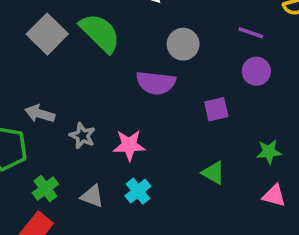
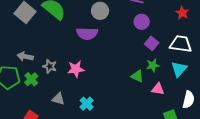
purple square: (216, 109) -> (152, 43), moved, turned -32
green triangle: (213, 173) -> (137, 76), moved
green cross: (45, 189) -> (31, 79), moved
cyan cross: (138, 191) -> (87, 104), moved

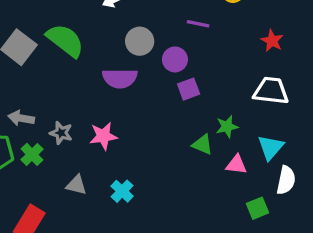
purple circle: (142, 22) -> (175, 59), moved
purple square: (152, 43) -> (189, 89), moved, turned 32
cyan triangle: (179, 69) -> (271, 147), moved

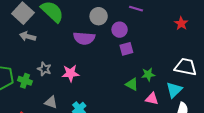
white trapezoid: (271, 91) -> (186, 67), moved
gray arrow: (21, 118) -> (28, 36), moved
green cross: (32, 154) -> (25, 81), turned -32

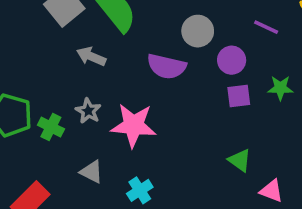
gray arrow: (28, 36) -> (91, 56), moved
pink star: (70, 73) -> (134, 125), size x1.4
green star: (148, 74) -> (280, 88), moved

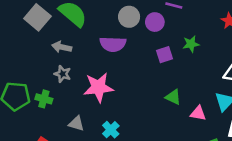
purple circle: (232, 60) -> (155, 22), moved
gray star: (88, 111) -> (63, 74), moved

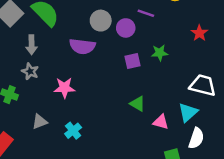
gray arrow: (62, 47) -> (32, 45), turned -108
pink star: (98, 87) -> (64, 88), size x0.7
gray triangle: (76, 123) -> (40, 122), turned -42

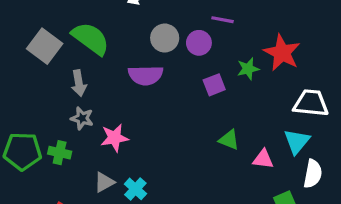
red star: (199, 33) -> (282, 53), moved, size x1.6
pink star: (64, 88) -> (115, 138), moved
cyan cross: (73, 131) -> (135, 189), moved

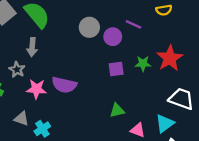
purple semicircle: (146, 75) -> (64, 85), moved
gray arrow: (79, 83) -> (32, 47), moved
green triangle: (229, 140) -> (117, 110), turned -49
gray triangle: (104, 182) -> (21, 119), turned 35

